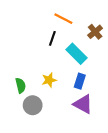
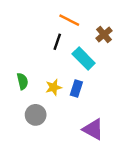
blue rectangle: (80, 81) -> (76, 88), moved
green semicircle: (21, 86) -> (22, 81), moved
purple triangle: (83, 104) -> (93, 129), moved

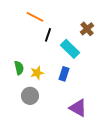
orange line: (69, 20) -> (35, 17), moved
yellow star: (54, 87) -> (37, 73), moved

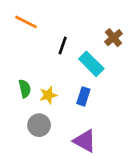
orange line: (35, 17) -> (26, 22), moved
purple triangle: (78, 108) -> (85, 141), moved

